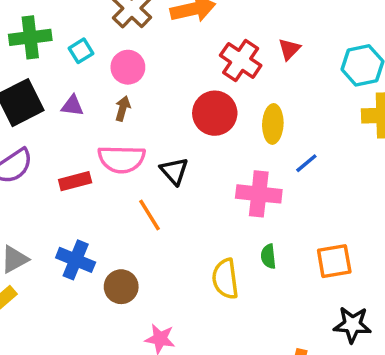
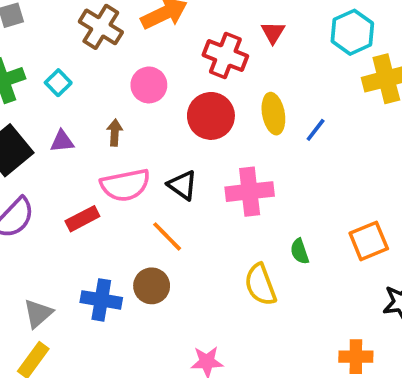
pink circle: (128, 67) -> (149, 85), moved
blue line: (306, 163) -> (316, 130), moved
pink cross: (259, 194) -> (250, 192), moved
brown circle: (121, 287) -> (152, 286), moved

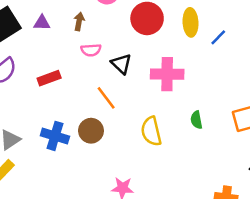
pink semicircle: (125, 185) -> (91, 50), moved, size x0.6
yellow semicircle: (260, 285) -> (151, 131), moved

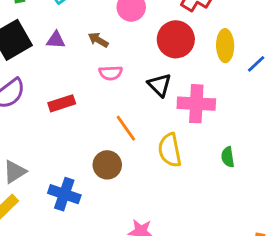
brown arrow: (79, 21) -> (98, 40), turned -72
black triangle: (121, 64) -> (160, 85), moved
yellow semicircle: (151, 131) -> (170, 150), moved
blue cross: (55, 136) -> (64, 194), moved

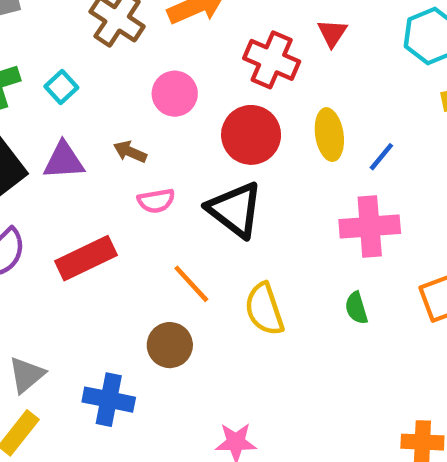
purple triangle: (56, 40) -> (64, 161), size x1.4
black triangle: (160, 85) -> (235, 210), size x1.5
red rectangle: (62, 103) -> (86, 258), size x1.4
pink cross: (196, 104) -> (370, 227), moved

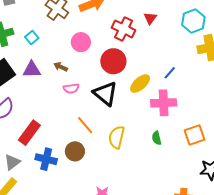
yellow ellipse: (329, 135) -> (140, 84), moved, turned 55
red rectangle: (86, 258) -> (29, 133), moved, turned -30
yellow semicircle: (264, 309) -> (117, 137), turned 30
blue cross: (109, 400) -> (46, 159), moved

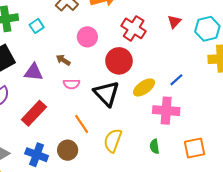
red triangle: (150, 18) -> (174, 22), moved
purple triangle: (32, 70) -> (34, 72), moved
red rectangle: (29, 133) -> (34, 113), moved

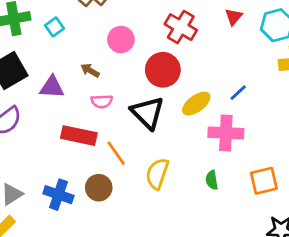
red rectangle: (34, 113) -> (79, 136), moved, turned 60

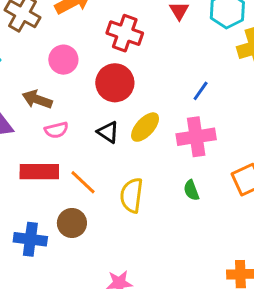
brown arrow: (90, 70) -> (37, 99), size x1.4
yellow ellipse: (196, 104) -> (145, 127), moved
black triangle: (148, 113) -> (108, 132), size x0.6

